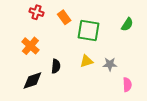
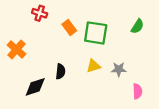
orange rectangle: (64, 17) -> (69, 27), moved
orange cross: (30, 46) -> (16, 49), moved

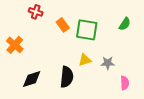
black semicircle: (60, 71) -> (67, 77), moved, size x1.5

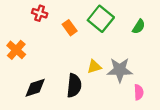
green square: (87, 30) -> (101, 19), moved, turned 30
gray star: (108, 63) -> (120, 70), size x1.6

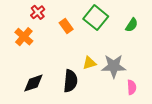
red cross: (40, 13) -> (38, 12), turned 32
orange cross: (16, 50) -> (24, 37), moved

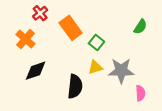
green square: (96, 18) -> (96, 42), moved, size x0.6
orange rectangle: (66, 26) -> (71, 28), size x1.5
black diamond: (33, 83) -> (36, 71), moved

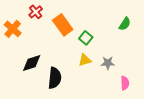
orange cross: (25, 39) -> (13, 29), moved
gray star: (121, 71) -> (108, 63), size x0.6
black semicircle: (75, 86) -> (55, 78), moved

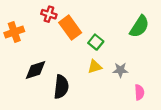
red cross: (36, 12) -> (49, 14), moved, turned -32
green semicircle: (125, 24) -> (139, 26), size x1.5
orange cross: (13, 29) -> (14, 32), turned 30

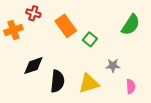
red cross: (49, 14) -> (33, 13), moved
yellow triangle: (95, 67) -> (89, 83), moved, size x1.5

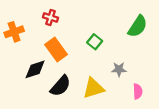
red cross: (33, 13) -> (51, 17), moved
orange rectangle: (66, 26) -> (56, 49), moved
black semicircle: (57, 81) -> (60, 86), turned 35

